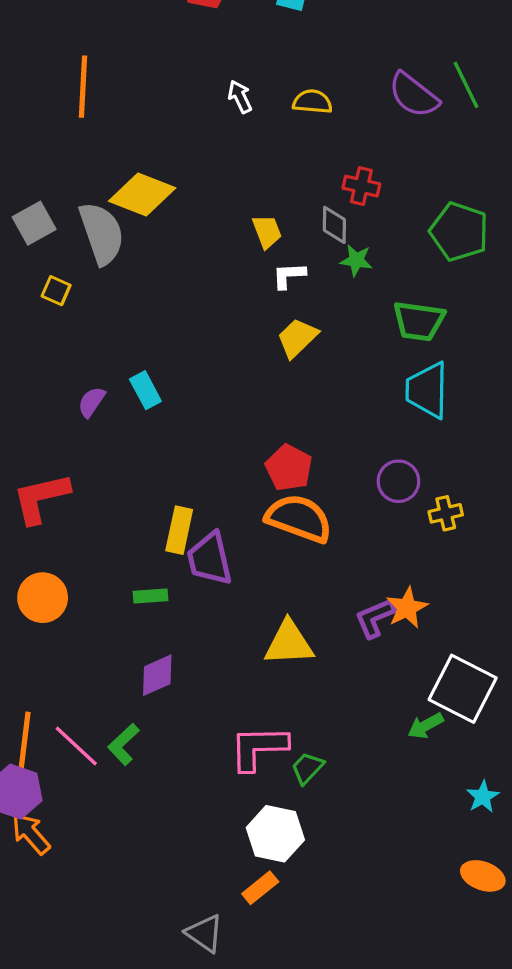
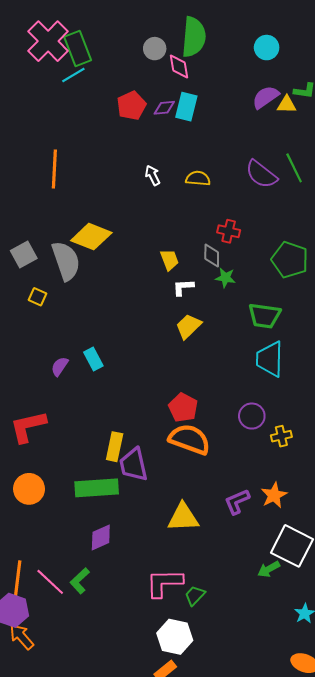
green rectangle: (151, 596) -> (97, 488), size x2.0
orange star: (407, 608) -> (274, 495), moved

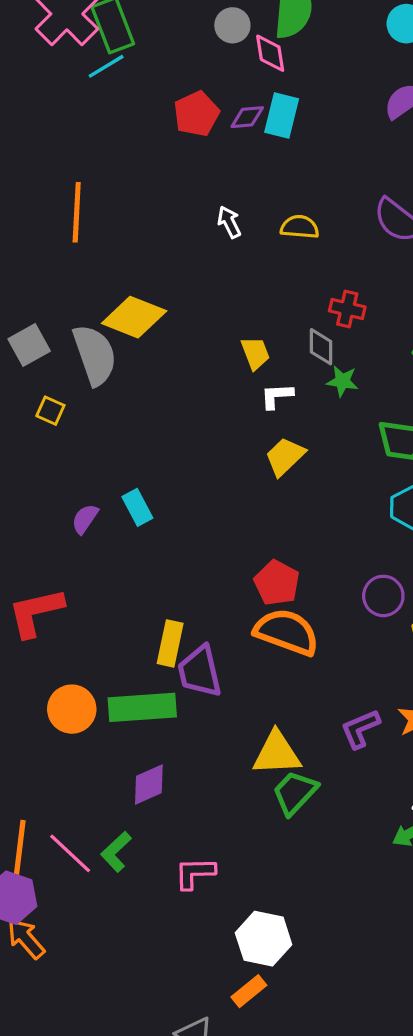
orange circle: (29, 489) -> (72, 709), moved
pink L-shape: (164, 583) -> (195, 873), moved, size x0.7
green trapezoid: (195, 596) -> (295, 793), moved, size x1.4

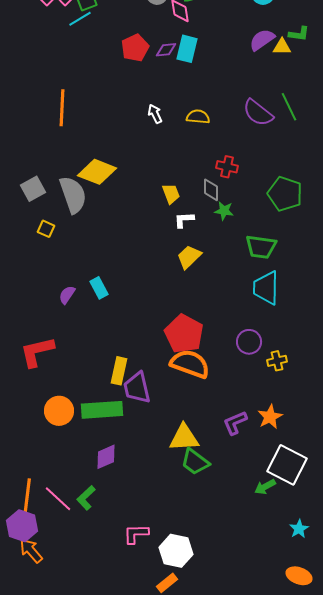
red pentagon: (277, 583) -> (184, 334), size x1.4
green trapezoid: (295, 793) -> (195, 462), turned -96
pink L-shape: (195, 873) -> (136, 534), moved

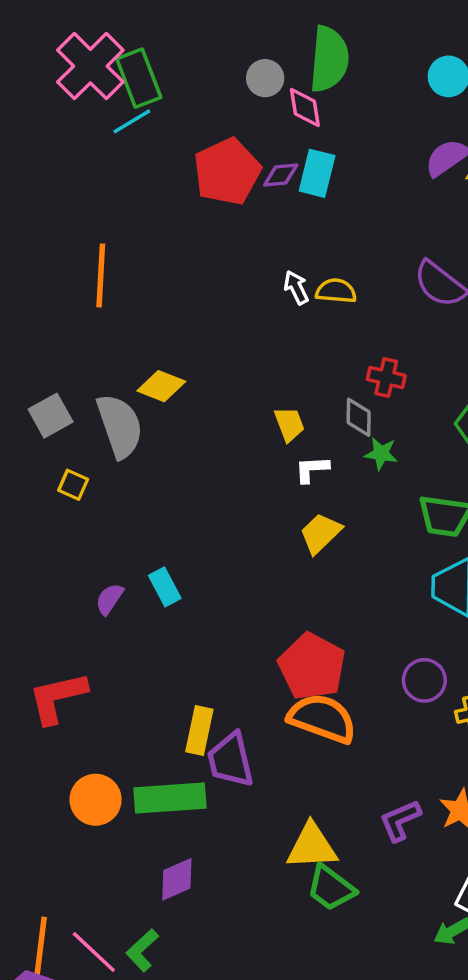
red pentagon: (135, 48) -> (227, 172), size x1.4
white arrow: (155, 114) -> (296, 288), moved
yellow diamond: (97, 172) -> (161, 386), size x0.7

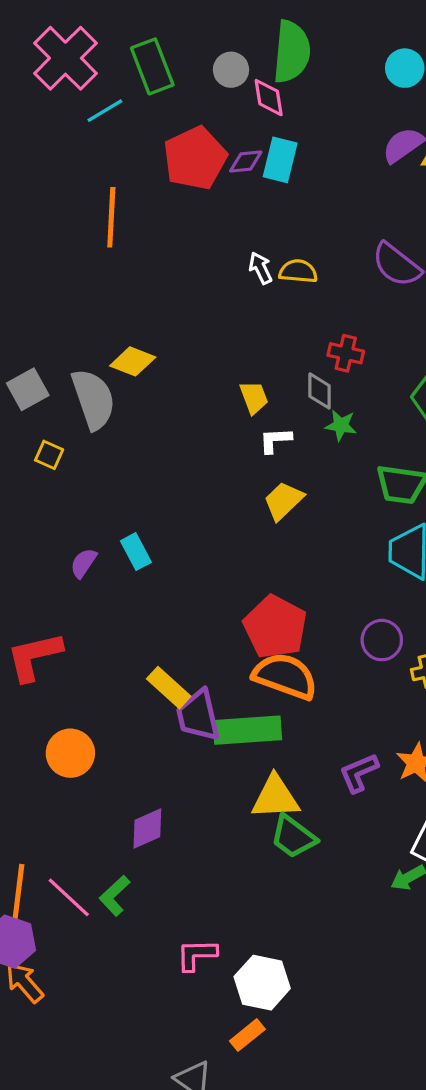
green rectangle: (139, 78) -> (152, 66), moved
orange line: (101, 275) -> (111, 217), moved
yellow rectangle: (199, 730) -> (169, 688), turned -60
green rectangle: (170, 798) -> (247, 730), moved

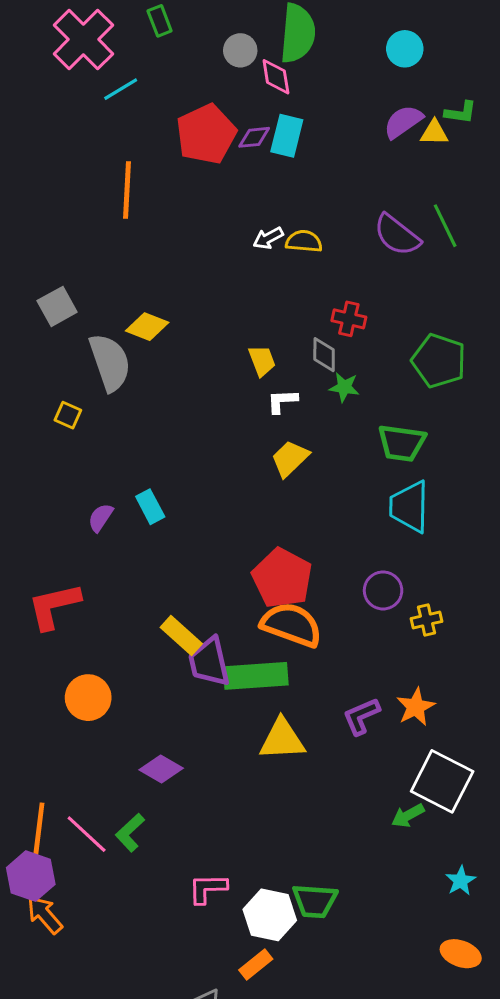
green rectangle: (152, 66) -> (160, 21), moved, size x0.6
white arrow: (260, 268) -> (268, 238), turned -92
gray square: (28, 389) -> (57, 306), moved
purple diamond: (147, 829) -> (161, 769), turned 54
green trapezoid: (293, 837) -> (315, 901), moved, turned -33

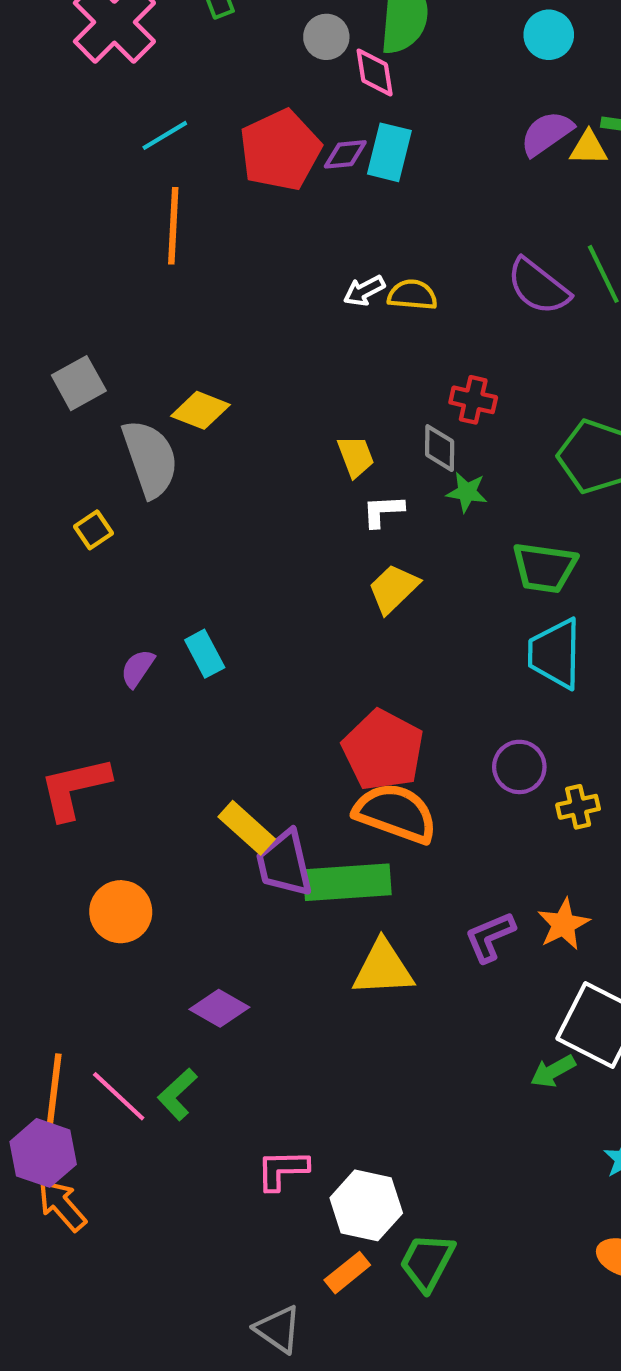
cyan line: (121, 89) -> (165, 135), moved
yellow square: (68, 415) -> (93, 530), turned 32
green trapezoid: (315, 901) -> (427, 1262), moved, turned 114

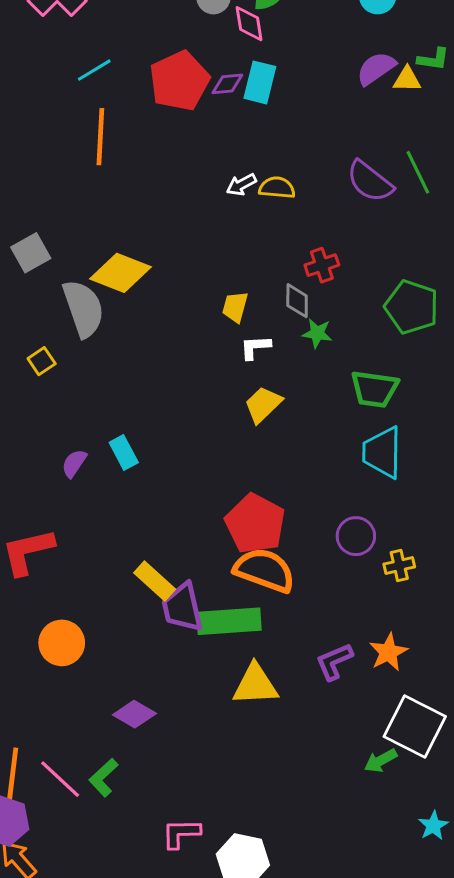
red cross: (473, 400) -> (322, 265), turned -32
yellow diamond: (200, 410) -> (121, 273), size x1.4
yellow trapezoid: (356, 456) -> (235, 307), turned -144

